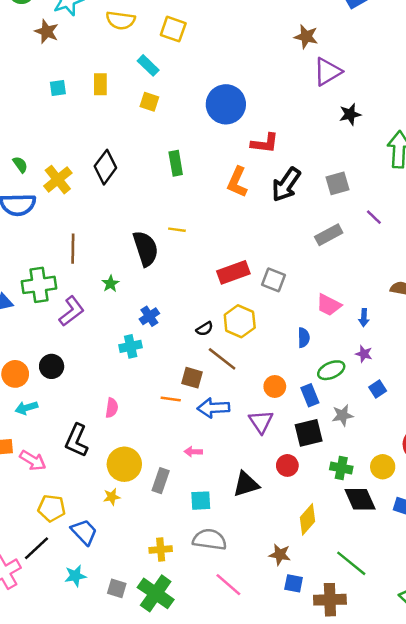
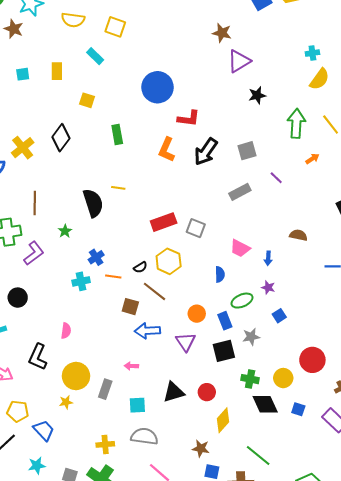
yellow square: (149, 102) -> (87, 100), moved
orange line: (171, 399) -> (113, 276), moved
red circle: (287, 465) -> (207, 392), moved

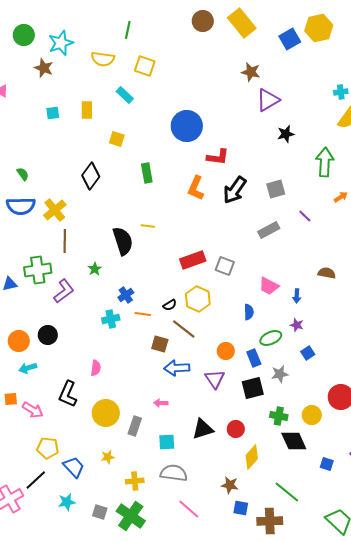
yellow cross: (23, 148) -> (55, 210), moved
yellow star: (66, 402) -> (108, 457), moved
blue square: (298, 409) -> (327, 464), moved

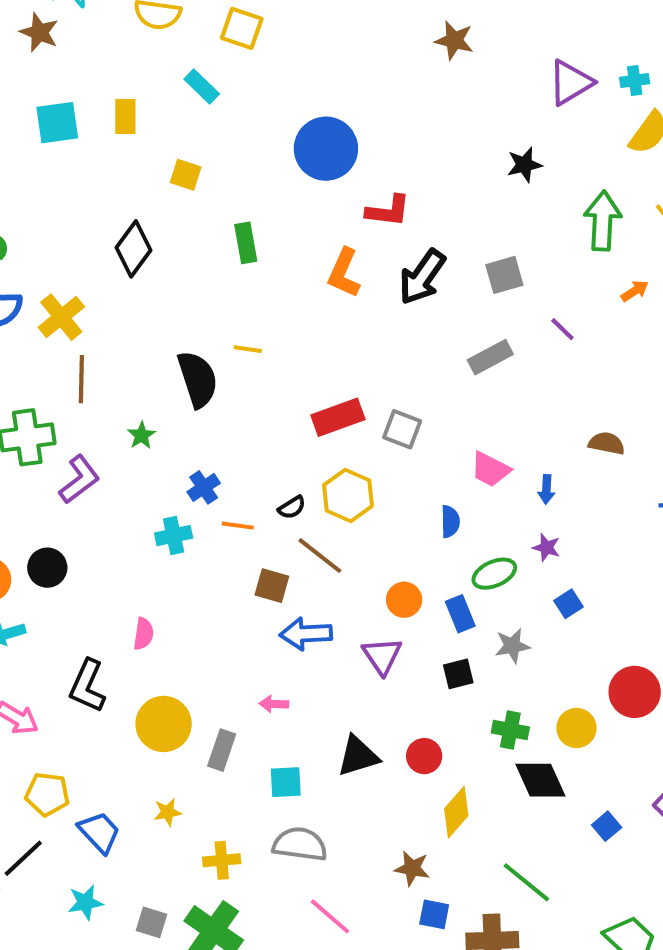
purple triangle: (268, 100) -> (570, 82), moved
cyan square: (53, 113) -> (57, 123), size x1.6
black square: (253, 388) -> (458, 674), size x0.7
blue square: (327, 464) -> (607, 826), turned 32

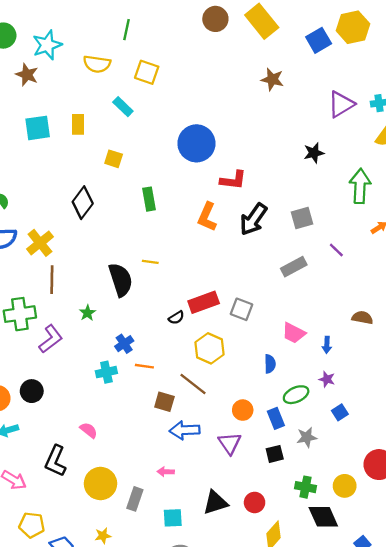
black semicircle: (292, 507) -> (176, 318), moved
pink semicircle: (144, 634) -> (89, 430), turned -60

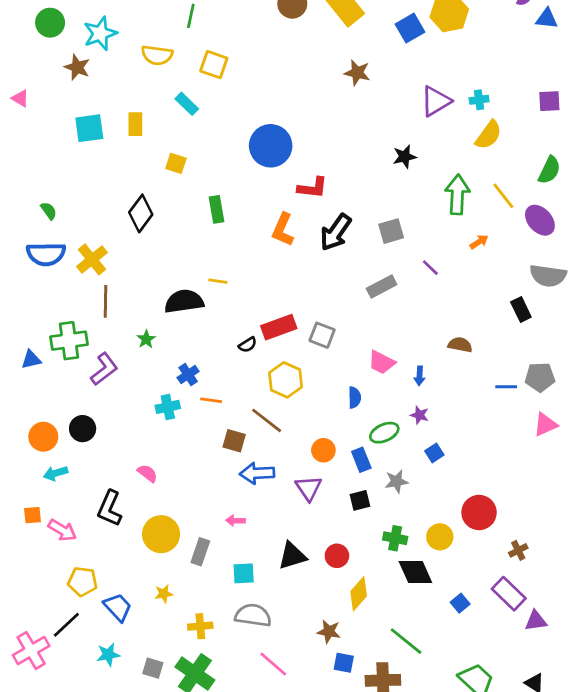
black semicircle: (121, 280) -> (184, 301), turned -80

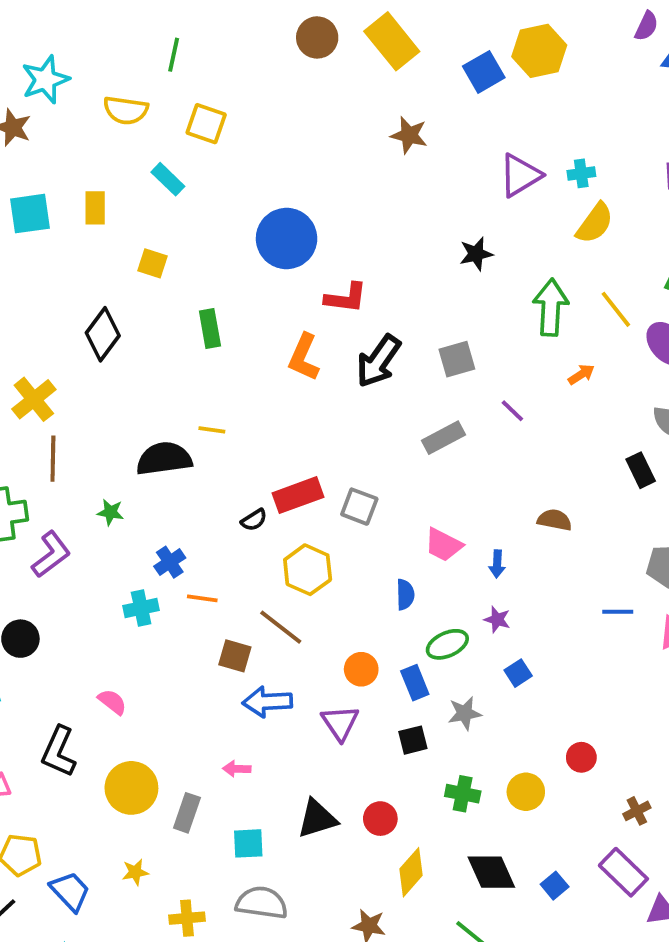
green star: (146, 339) -> (110, 512), turned -30
blue line: (506, 387) -> (618, 612), moved
red circle: (479, 512) -> (581, 757), size x0.6
black diamond: (415, 572) -> (491, 872), moved

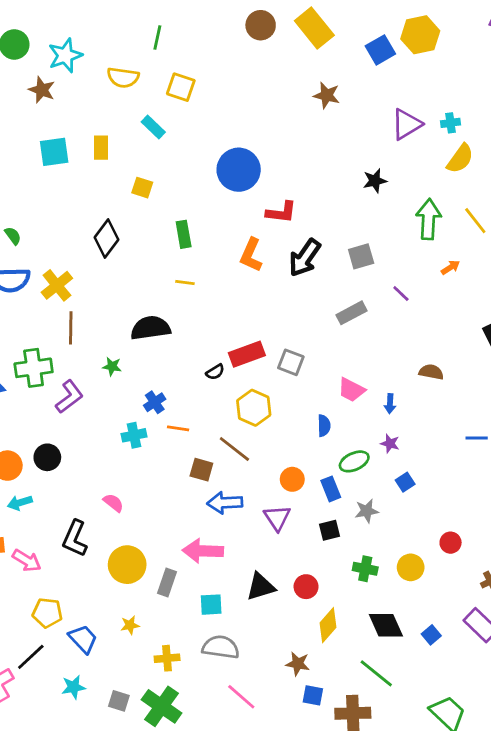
yellow line: (212, 430) -> (185, 283), moved
pink arrow: (237, 769) -> (203, 551), size x2.0

